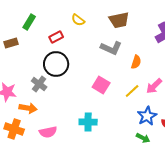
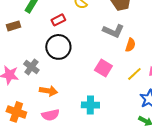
orange semicircle: (136, 62) -> (130, 45), moved
gray cross: (39, 84) -> (31, 67), moved
orange arrow: (28, 108) -> (48, 91), moved

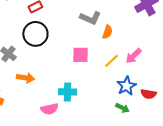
pink square: (103, 68) -> (80, 55), turned -30
pink semicircle: (50, 115) -> (49, 109), moved

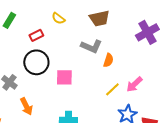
pink square: (80, 55) -> (64, 77), moved
orange arrow: (25, 78) -> (26, 106), turned 54

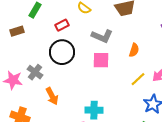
gray L-shape: (91, 46) -> (102, 36), moved
pink square: (64, 77) -> (101, 60), moved

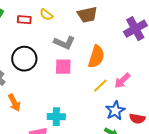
red rectangle: (62, 25) -> (24, 20), moved, turned 32
orange semicircle: (134, 50) -> (96, 57), size x1.6

